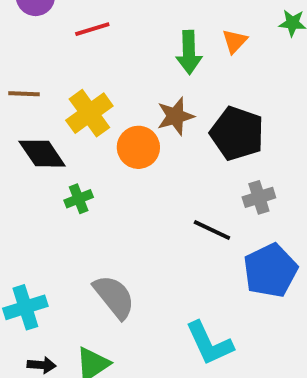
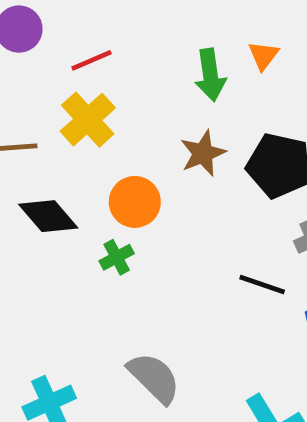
yellow cross: (89, 113) -> (88, 120), moved
orange circle: (138, 147) -> (135, 202), moved
green cross: (79, 199) -> (117, 257), moved

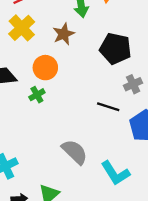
brown star: (203, 153) -> (64, 34), moved
gray semicircle: (154, 378) -> (75, 152), moved

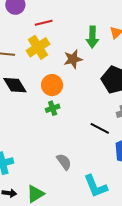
green cross: (37, 95) -> (53, 108), moved
gray semicircle: (75, 152) -> (64, 162), size x0.7

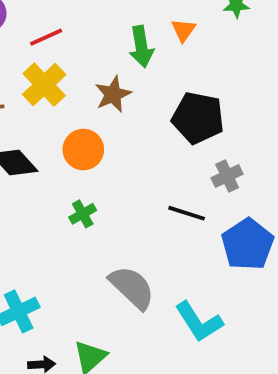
green cross: (53, 108) -> (83, 214), moved
gray semicircle: (64, 162) -> (132, 287), size x1.5

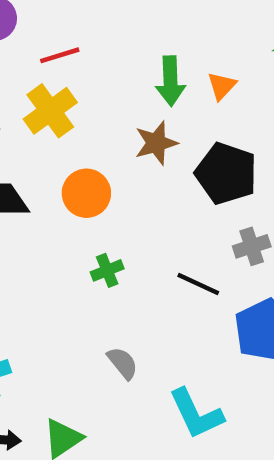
orange triangle: (183, 30) -> (222, 86), moved
brown star: (113, 94) -> (156, 143), moved
green cross: (83, 214) -> (107, 270), moved
gray semicircle: (132, 287) -> (123, 363), size x0.6

